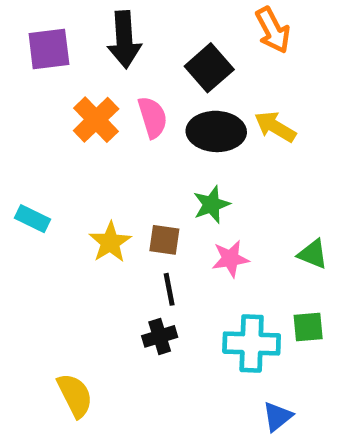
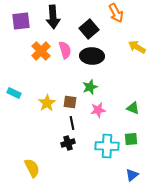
yellow arrow: (275, 127) -> (137, 47), moved
blue triangle: (277, 417) -> (132, 175), moved

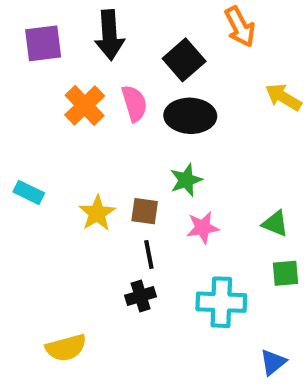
green square: (131, 139) -> (286, 273), moved
yellow semicircle: (32, 168) -> (66, 348), turned 102

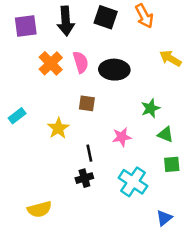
black square: (184, 60) -> (106, 17), moved, turned -30
green star: (186, 180) -> (150, 108), moved
cyan rectangle: (29, 192) -> (17, 116), turned -63
brown square: (145, 211) -> (87, 103), moved
cyan cross: (221, 302) -> (133, 182), turned 32

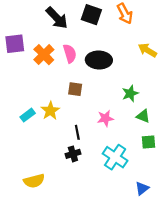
black arrow: (66, 21) -> (57, 18), turned -40
purple square: (26, 26) -> (15, 44), moved
cyan rectangle: (17, 116) -> (28, 115), moved

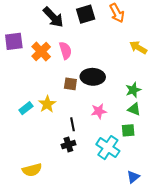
black square: (91, 15) -> (86, 14), turned -36
black ellipse: (99, 60) -> (93, 77), moved
green star: (130, 93) -> (133, 90), moved
green square: (149, 142) -> (128, 130), moved

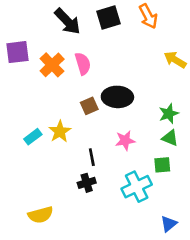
brown square: (70, 84) -> (89, 106), turned -32
cyan cross: (108, 148) -> (137, 187), turned 30

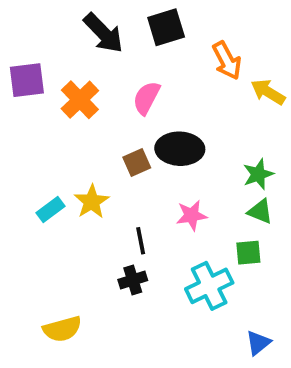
orange arrow: (148, 16) -> (227, 61), moved
pink semicircle: (83, 64) -> (146, 98), moved, turned -135

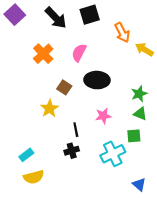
purple square: (27, 80) -> (15, 15), moved, turned -36
brown square: (137, 162) -> (64, 87), moved, turned -32
cyan rectangle: (50, 209) -> (26, 155), moved
blue triangle: (258, 343) -> (139, 184), turned -40

